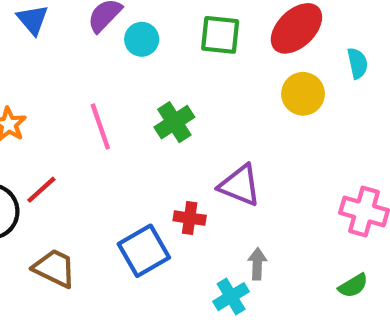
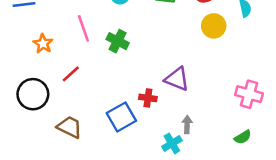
green cross: (174, 122) -> (118, 41), moved, turned -30
pink line: (100, 126) -> (83, 28), moved
red line: (41, 190) -> (71, 74), moved

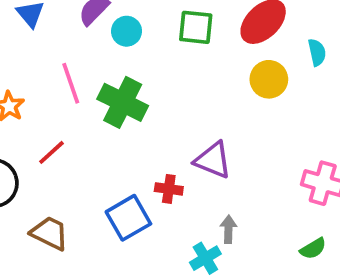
green cross: (118, 41) -> (123, 102), size x1.4

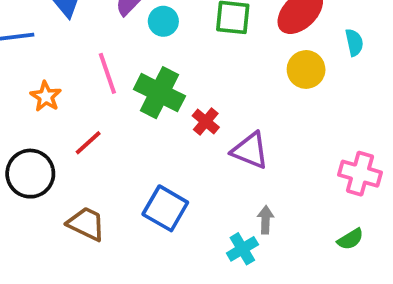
red cross: (169, 189) -> (206, 122), moved, turned 32
blue square: (128, 218) -> (165, 208), turned -30

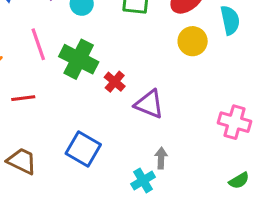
cyan semicircle: (354, 42) -> (230, 20), size x1.4
red line: (88, 143) -> (23, 98), turned 35
green semicircle: (350, 239) -> (239, 181), moved

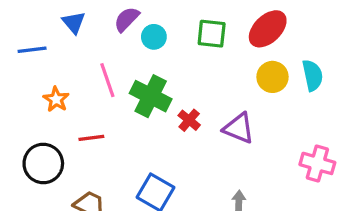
cyan semicircle: (230, 20) -> (313, 75), moved
purple triangle: (149, 104) -> (239, 128), moved

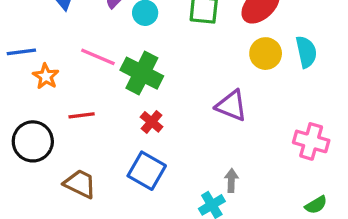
blue line: (32, 50) -> (21, 52), moved
pink line: (107, 80) -> (98, 57), turned -48
red cross: (189, 120) -> (152, 122), moved

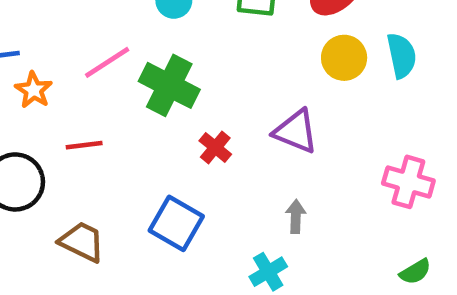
pink line: (98, 57) -> (107, 62), turned -56
red cross: (152, 122) -> (215, 147), moved
gray arrow: (231, 180) -> (296, 216), moved

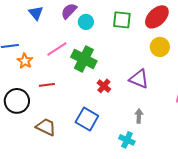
cyan cross: (268, 272) -> (127, 140), turned -35

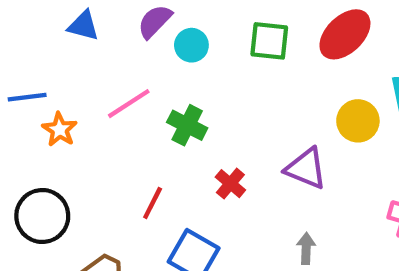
blue triangle: (36, 13) -> (83, 26), turned -35
yellow circle: (160, 47) -> (358, 121), moved
green cross: (84, 59) -> (187, 125), size x0.7
red line: (47, 85) -> (153, 203), moved, turned -56

